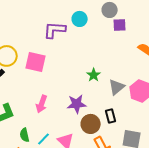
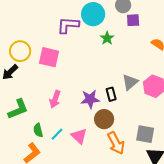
cyan circle: (80, 19) -> (93, 14), size x1.5
green star: (94, 75) -> (107, 38), moved
black rectangle: (111, 116) -> (111, 94), moved

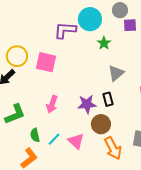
gray triangle: (130, 82) -> (116, 73), moved

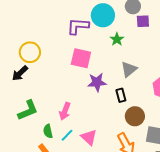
pink square: (46, 62) -> (81, 58), moved
pink arrow: (52, 104) -> (65, 111), moved
purple star: (87, 104) -> (97, 82), moved
brown circle: (101, 124) -> (135, 116), moved

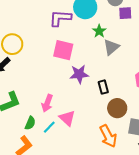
gray triangle: (129, 69) -> (111, 47), moved
green semicircle: (48, 131) -> (30, 123), turned -144
pink triangle: (89, 137) -> (67, 118), moved

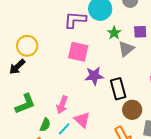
purple square: (125, 13) -> (140, 32), moved
black rectangle: (103, 87) -> (118, 89), size x1.5

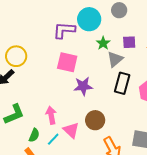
black rectangle: (118, 89) -> (122, 83), moved, turned 30
pink arrow: (62, 105) -> (51, 115), turned 150
brown circle: (132, 110) -> (95, 120), moved

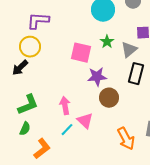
purple L-shape: (64, 30) -> (38, 21), moved
green star: (103, 43) -> (107, 42), moved
brown circle: (95, 120) -> (109, 98), moved
green semicircle: (34, 135) -> (25, 129), moved

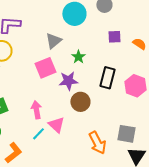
green star: (107, 42) -> (78, 57), moved
gray triangle: (129, 50) -> (53, 41), moved
pink square: (81, 53) -> (45, 68), moved, turned -35

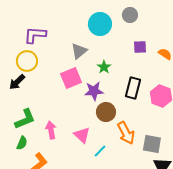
pink arrow: (36, 110) -> (51, 130), moved
cyan line: (38, 134) -> (100, 151), moved
orange arrow: (97, 143) -> (126, 133), moved

